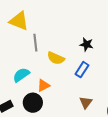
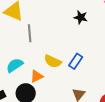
black star: (87, 44) -> (81, 17), moved
yellow semicircle: (56, 58) -> (53, 61), moved

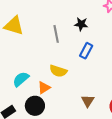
gray line: (30, 33) -> (56, 34), moved
blue rectangle: (76, 61) -> (86, 51), moved

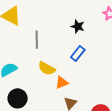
gray line: (56, 34) -> (37, 40), moved
orange triangle: (44, 88) -> (62, 82), moved

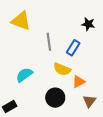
blue rectangle: (78, 54) -> (73, 48), moved
black circle: (18, 98) -> (55, 98), moved

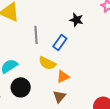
black circle: (55, 98) -> (21, 87), moved
brown triangle: (89, 101) -> (59, 96), moved

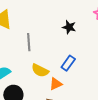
blue rectangle: (60, 42) -> (68, 63), moved

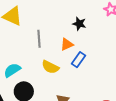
orange triangle: (56, 84) -> (67, 44), moved

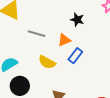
gray line: (39, 39) -> (36, 34), turned -72

